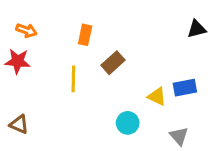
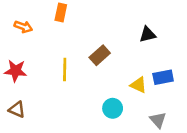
black triangle: (197, 29) -> (148, 35), moved
orange rectangle: (85, 35) -> (61, 13), moved
red star: (18, 61) -> (16, 71), moved

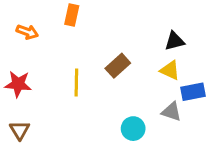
yellow triangle: (138, 85) -> (170, 70), moved
brown triangle: (17, 110) -> (20, 130), turned 36
gray triangle: (158, 120) -> (172, 112), moved, turned -30

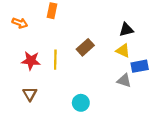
red star: (18, 84) -> (31, 61), moved
cyan circle: (133, 129) -> (81, 103), moved
brown triangle: (20, 130) -> (30, 94), moved

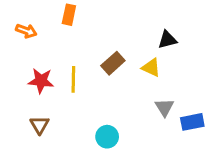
yellow triangle: (123, 51) -> (151, 68), moved
blue rectangle: (140, 66) -> (192, 122), moved
gray triangle: (124, 81) -> (164, 107), turned 40

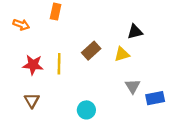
yellow triangle: (151, 68) -> (122, 54), turned -42

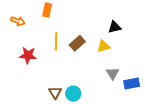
yellow line: (59, 64) -> (56, 41), moved
brown triangle: (32, 100) -> (55, 93), moved

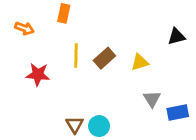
black triangle: (115, 27) -> (176, 36), moved

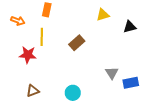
yellow line: (76, 55) -> (42, 37), moved
yellow triangle: (140, 62) -> (103, 15), moved
brown triangle: (75, 125) -> (33, 91), moved, turned 40

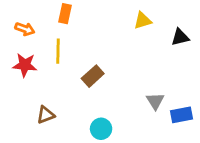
brown rectangle: (77, 43) -> (93, 76), moved
red star: (28, 55) -> (25, 65), moved
brown triangle: (33, 91) -> (46, 115), moved

